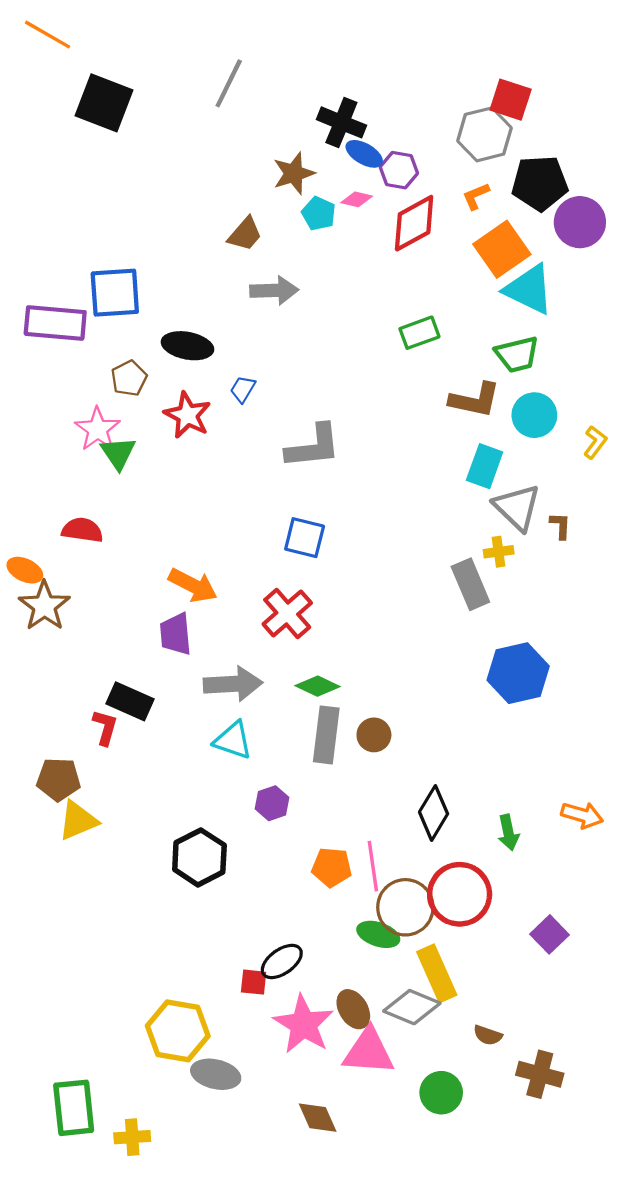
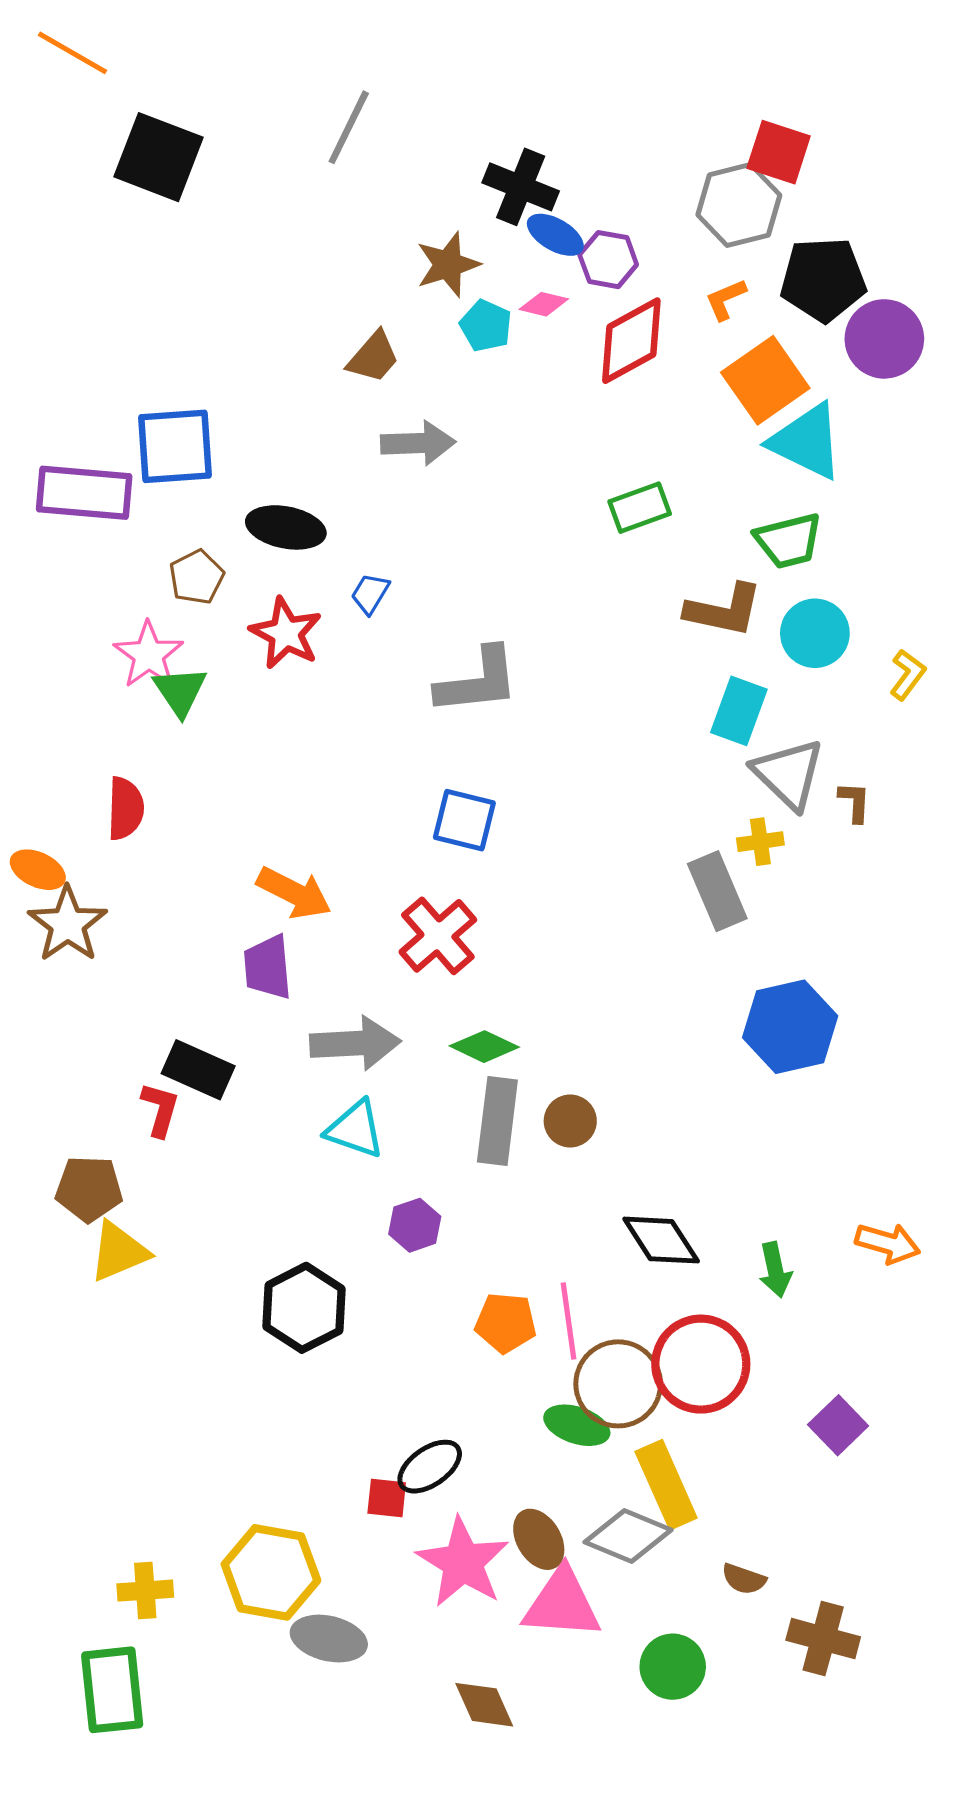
red semicircle: (82, 530) -> (125, 809), turned 84
black diamond: (434, 813) -> (661, 1240), turned -64
yellow cross: (132, 1137) -> (145, 1591), moved

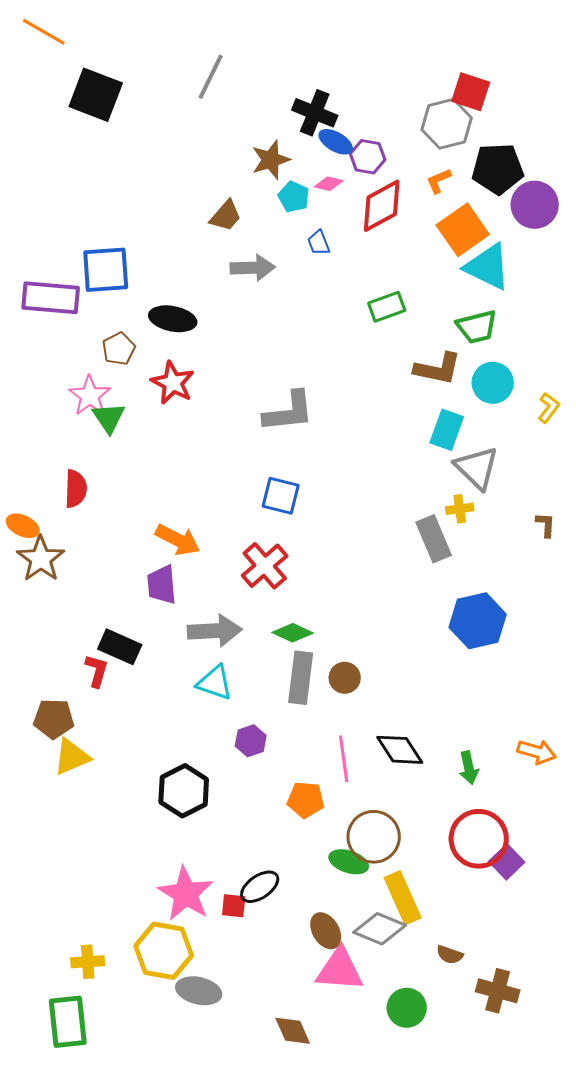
blue trapezoid: (370, 594) -> (319, 243), moved, turned -52
brown L-shape: (855, 802) -> (546, 525), moved
pink line: (569, 1321) -> (344, 759), moved
red circle: (701, 1364) -> (479, 839), moved
pink star: (463, 1562) -> (186, 894), moved

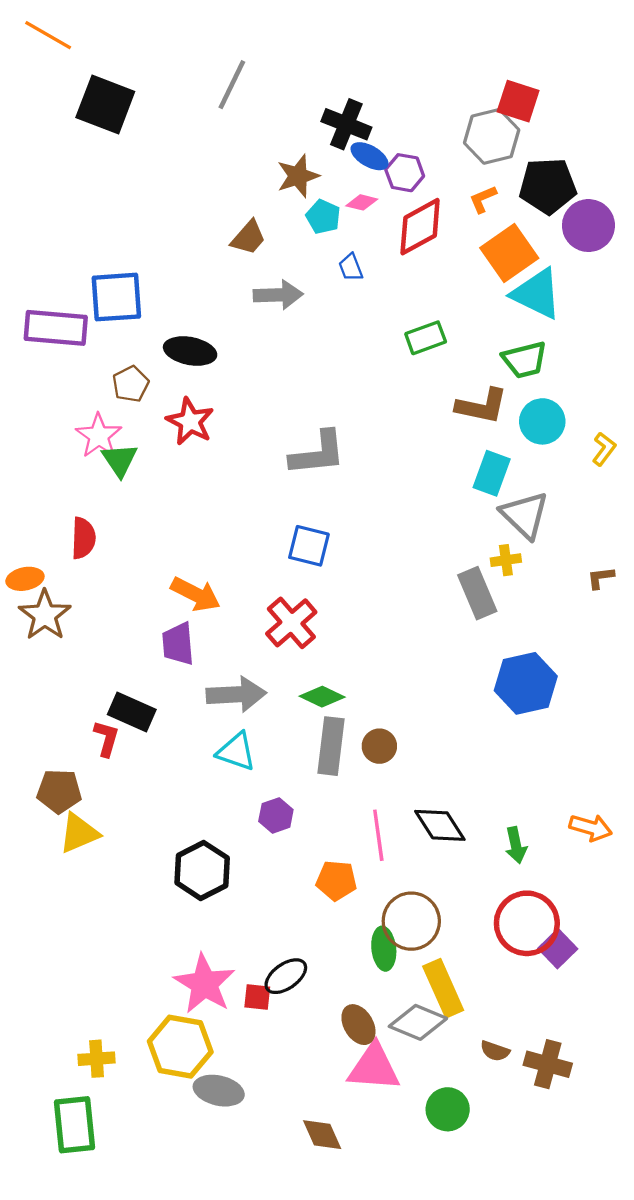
brown L-shape: (546, 525) -> (601, 578), turned -100
orange ellipse: (23, 526) -> (25, 579), turned -36
green ellipse: (349, 862) -> (384, 949), turned 66
brown cross: (498, 991) -> (548, 1064), moved

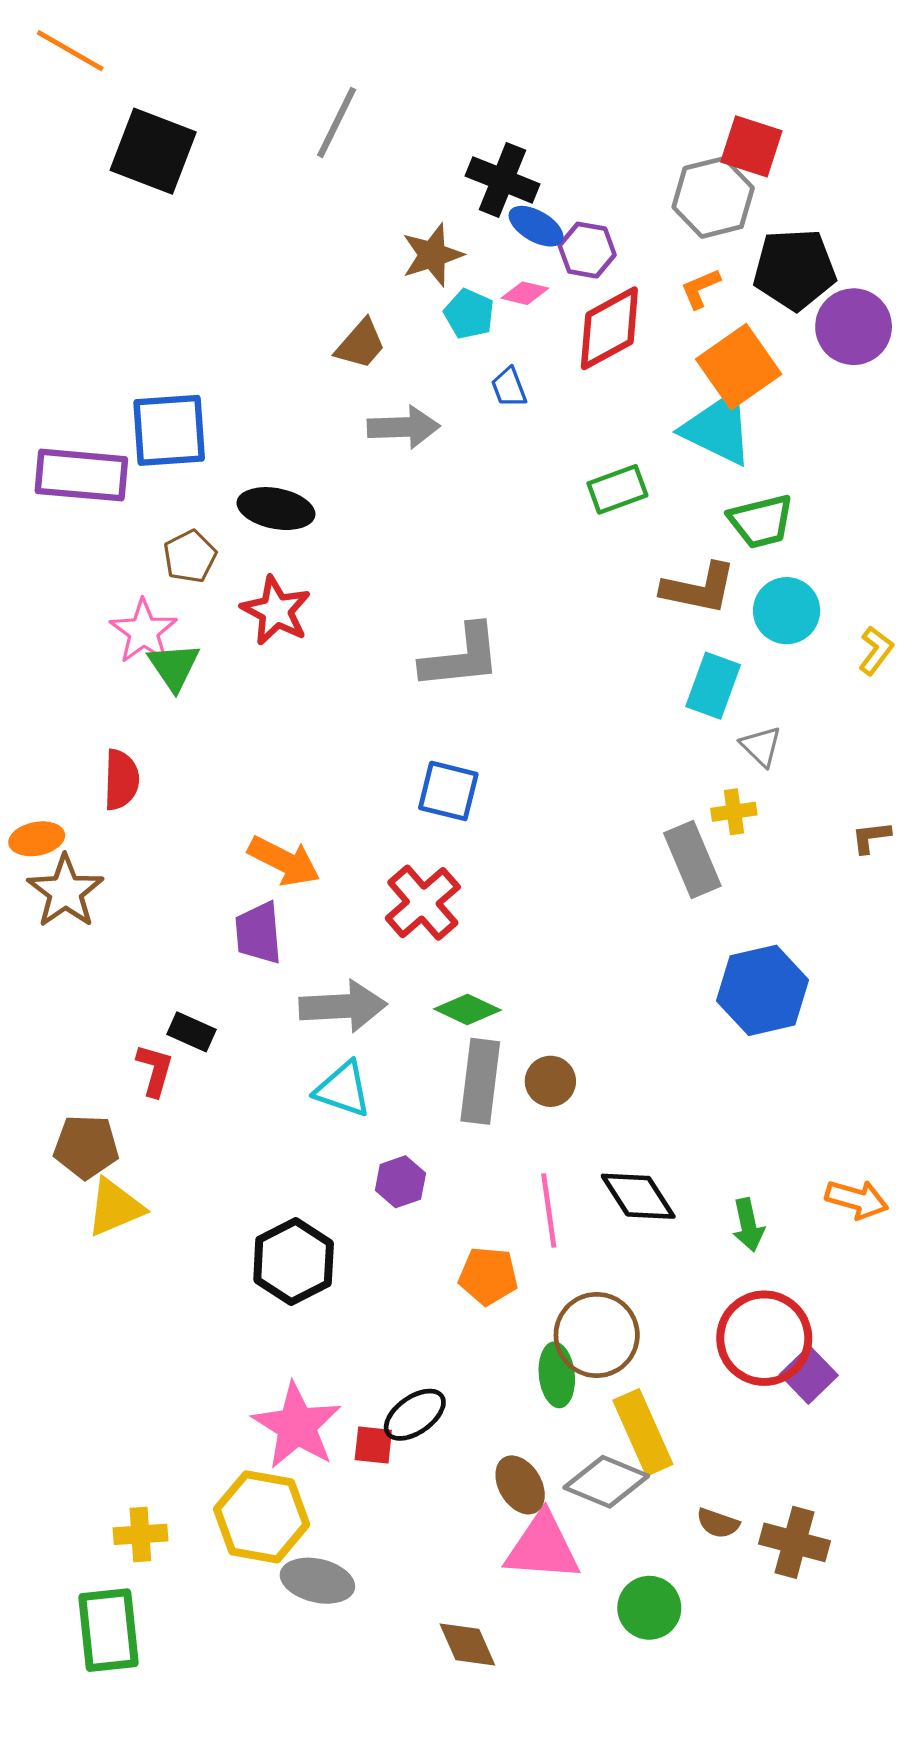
cyan triangle: (537, 294) -> (718, 429), moved
gray triangle: (525, 515) -> (761, 746), size x0.6
black rectangle: (132, 712) -> (191, 1032), size x0.7

